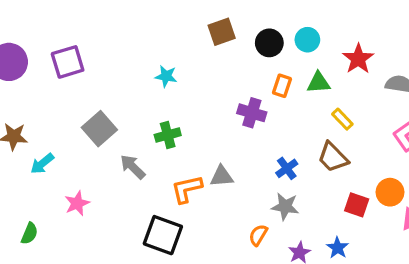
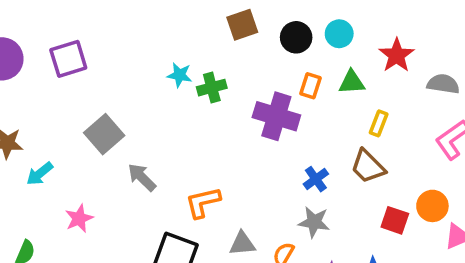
purple cross: (252, 113) -> (276, 116), size x1.4
yellow rectangle: (342, 119) -> (379, 123), turned 65
green cross: (168, 135) -> (212, 88), moved
gray triangle: (222, 176) -> (242, 244), moved

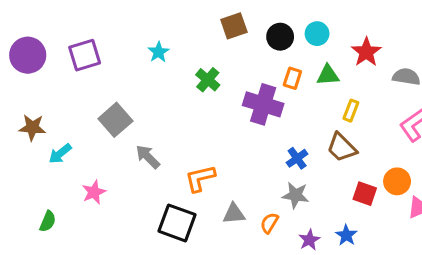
cyan star: (180, 75) -> (159, 52), moved, turned 30
green cross: (212, 88) -> (208, 80), turned -35

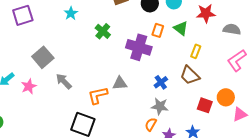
red star: (366, 52) -> (206, 13), turned 30
green triangle: (328, 75) -> (181, 28), turned 42
pink star: (94, 192) -> (29, 86), moved
gray triangle: (234, 214) -> (120, 83), moved
orange semicircle: (269, 223) -> (151, 124), moved

